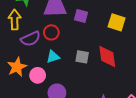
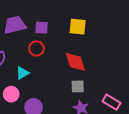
red circle: (51, 32) -> (37, 49), moved
gray square: (82, 57) -> (78, 86), moved

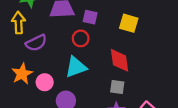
cyan triangle: (22, 73) -> (76, 67), moved, size x1.5

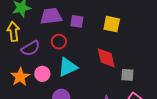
red circle: (81, 38) -> (59, 42), moved
pink circle: (45, 82) -> (42, 74), moved
gray square: (117, 87) -> (127, 75), moved

